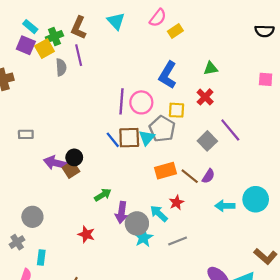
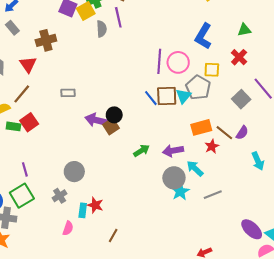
red star: (176, 203) -> (212, 146), moved
cyan arrow: (225, 206) -> (258, 161), turned -114
purple arrow: (122, 212) -> (173, 151), moved, turned 72
red star: (86, 234) -> (95, 205), moved

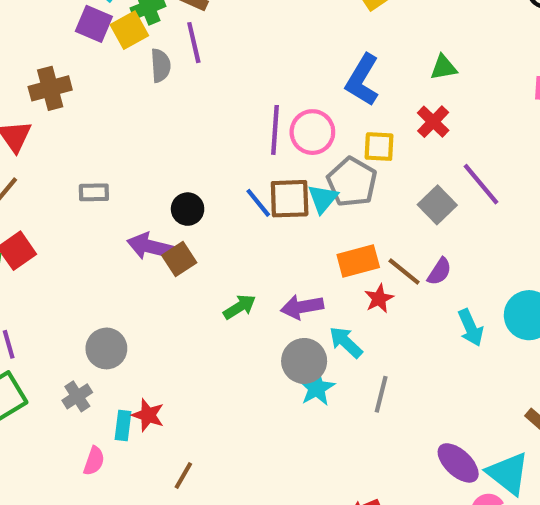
black circle: (114, 115) -> (188, 209), moved
gray line: (213, 195) -> (381, 394), turned -54

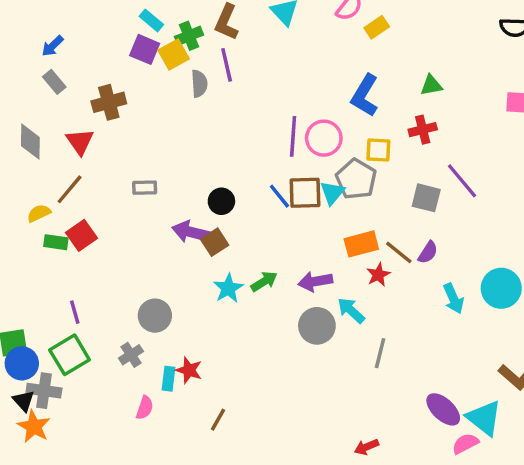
red cross: (433, 122) -> (423, 130), turned 32
gray square: (437, 205) -> (426, 198), turned -32
cyan star: (317, 388) -> (228, 288), moved

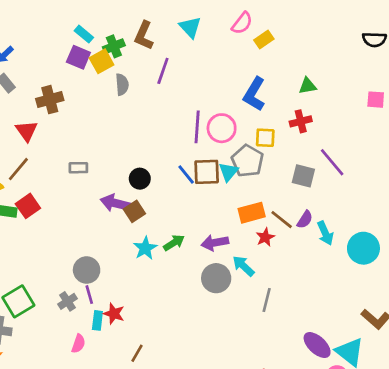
purple line: (227, 65) -> (163, 71), moved, turned 32
cyan arrow: (453, 299) -> (325, 233), moved
purple line: (75, 312) -> (89, 295), moved

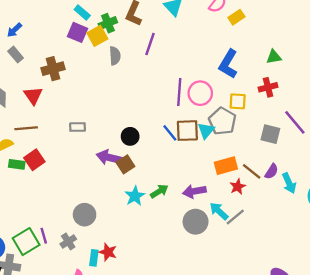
brown line: (18, 169) -> (26, 128), turned 45
purple line: (89, 295) -> (44, 236), moved
gray line: (267, 300) -> (235, 217), moved, turned 36

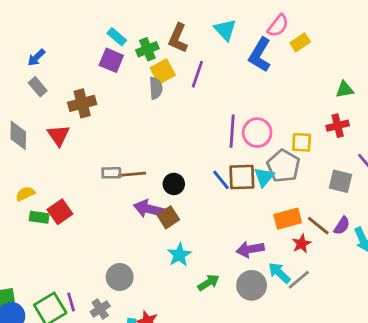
yellow square: (97, 36) -> (163, 71), moved
blue L-shape: (228, 64) -> (260, 55), moved
brown line: (26, 128) -> (132, 174), moved
green arrow: (159, 191) -> (209, 283), moved

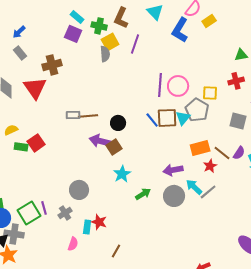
green cross: (147, 49) -> (99, 26), turned 35
red triangle: (59, 135) -> (35, 88), size x1.4

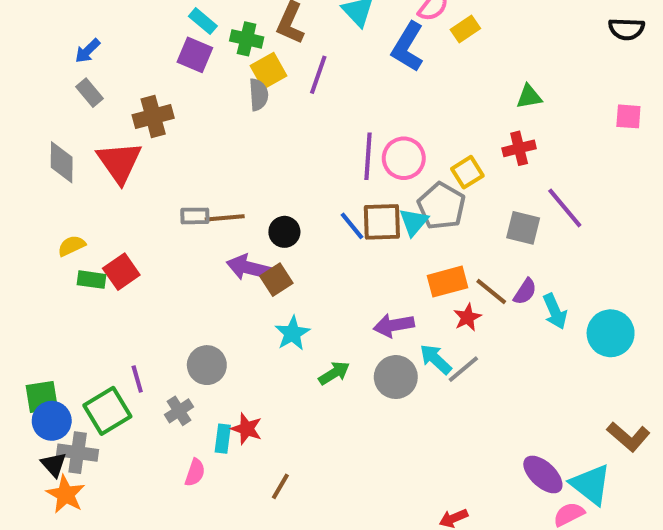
yellow square: (210, 93) -> (467, 172), turned -35
purple line: (44, 208) -> (137, 379), moved

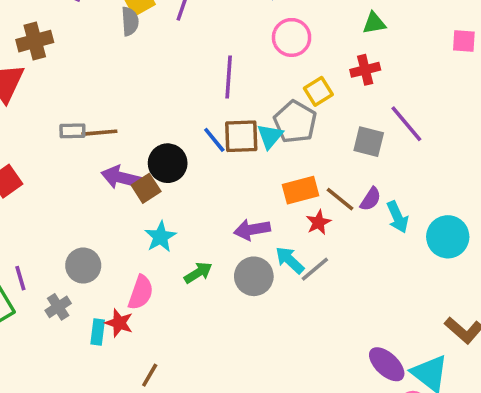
pink circle: (404, 158) -> (292, 37), moved
black circle: (284, 232) -> (168, 163), moved, size x1.4
pink semicircle: (195, 473) -> (141, 292), moved, size x1.4

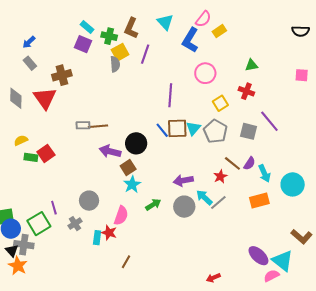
red cross: (365, 70) -> (246, 91), turned 35
gray pentagon: (295, 122) -> (215, 131), moved
brown square: (146, 188) -> (128, 167), moved
orange rectangle: (301, 190) -> (259, 201), moved

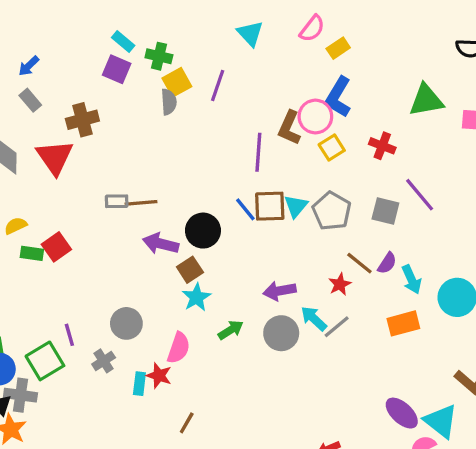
brown L-shape: (131, 28) -> (289, 128), moved
blue L-shape: (190, 40) -> (338, 97), moved
green triangle: (251, 65) -> (426, 100), moved, size x1.6
yellow square: (220, 103) -> (332, 147), moved

